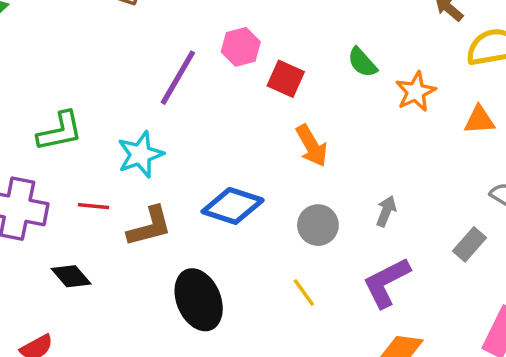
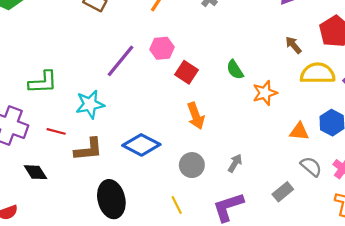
orange triangle: (479, 120) -> (299, 131), moved

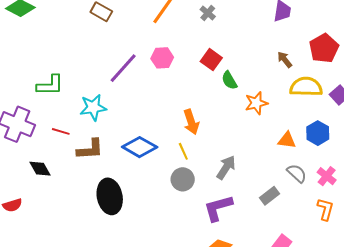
red square: (186, 72) -> (211, 60), moved
gray arrow: (235, 163) -> (226, 167), size x1.4
gray circle: (192, 165) -> (183, 179), moved
yellow line: (177, 205) -> (183, 151), moved

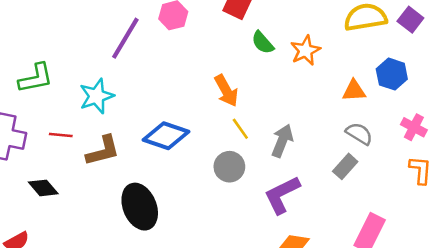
green semicircle: (229, 80) -> (263, 43), moved
yellow line: (183, 151) -> (240, 129), moved
gray semicircle: (297, 173) -> (359, 134), moved

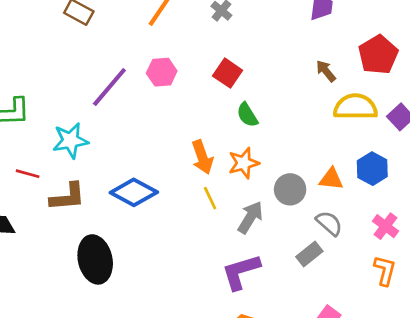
orange star: (305, 50) -> (244, 163), moved
gray circle: (229, 167) -> (290, 189), moved

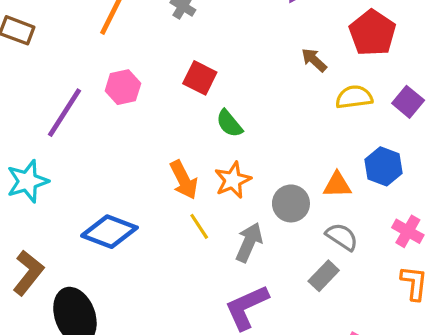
yellow semicircle: (355, 107) -> (354, 97), size x0.7
brown L-shape: (68, 197) -> (28, 273), moved, turned -39

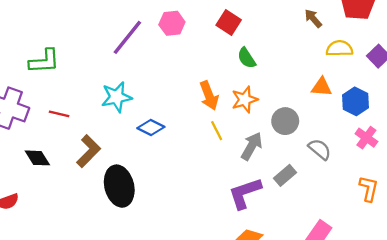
cyan star: (28, 181) -> (117, 97), moved
orange triangle: (337, 185) -> (321, 87), moved
pink cross: (408, 231) -> (366, 138), moved
blue diamond: (109, 232) -> (151, 127), size x0.7
gray rectangle: (324, 276) -> (285, 175), moved

